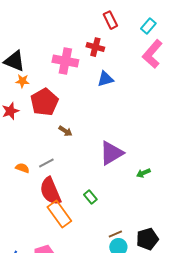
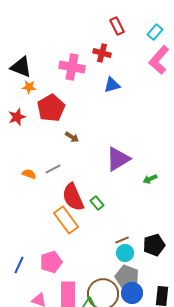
red semicircle: (50, 191) -> (73, 197), moved

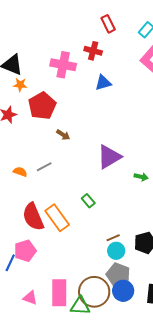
green arrow: (150, 179) -> (141, 177), turned -144
red semicircle: (73, 197) -> (33, 217), moved
pink pentagon: (51, 262) -> (25, 251), moved

